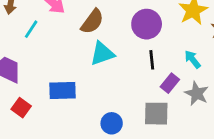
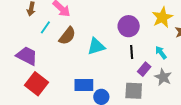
brown semicircle: (92, 21) -> (67, 36), moved
blue rectangle: (63, 91) -> (84, 85), moved
red square: (21, 108) -> (37, 84), size x1.6

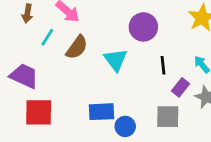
purple circle: (129, 26) -> (143, 27), moved
cyan triangle: (96, 46) -> (116, 60), turned -48
red square: (37, 84) -> (39, 112), turned -35

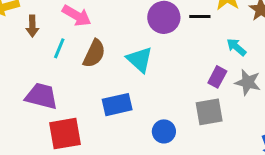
black line: (163, 65) -> (200, 16), moved, turned -72
blue rectangle: (102, 112) -> (117, 105), moved

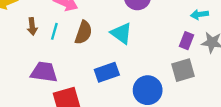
brown arrow: (32, 26) -> (32, 26), moved
cyan arrow: (236, 47) -> (200, 15), turned -42
blue circle: (164, 131) -> (148, 90), size x1.5

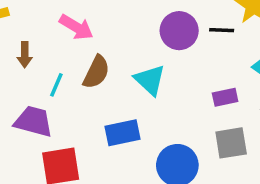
cyan line: (54, 31) -> (56, 85), moved
purple rectangle: (187, 41) -> (225, 97), moved, turned 49

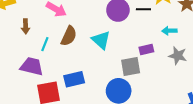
blue rectangle: (123, 133) -> (74, 79), moved
gray square: (231, 143) -> (131, 67), moved

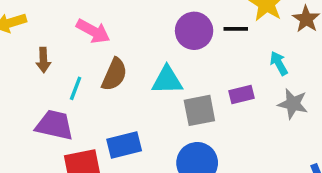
cyan arrow: (169, 31) -> (279, 63), turned 64
cyan triangle: (101, 40) -> (167, 80), turned -42
gray square: (131, 67) -> (199, 110), moved

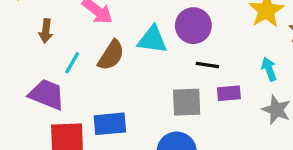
black line: (236, 29) -> (207, 65), moved
cyan triangle: (167, 80) -> (152, 40), moved

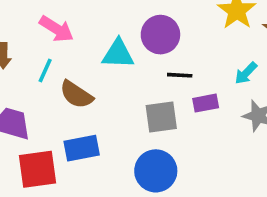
brown semicircle: (111, 55) -> (76, 95), moved, turned 96
cyan line: (72, 63) -> (45, 70), moved
cyan arrow: (269, 69) -> (246, 73), turned -110

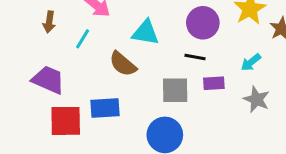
purple circle: (160, 35) -> (203, 23), moved
brown semicircle: (76, 95) -> (123, 64), moved

